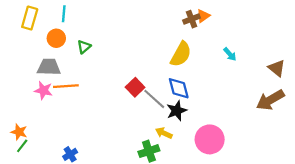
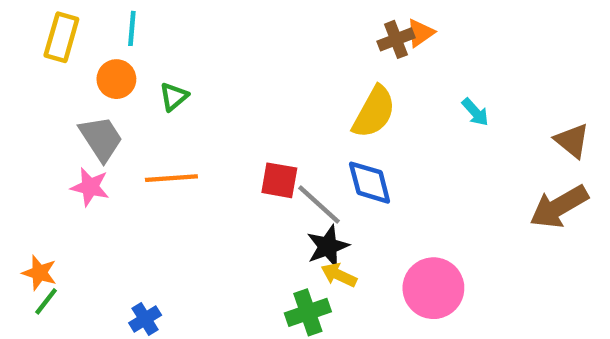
gray trapezoid: (49, 67) -> (101, 138), turned 55
orange line: (66, 86) -> (171, 178), moved
red square: (135, 87) -> (279, 180), turned -36
black star: (177, 111) -> (328, 246), moved

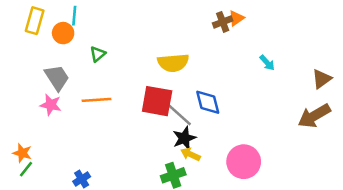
orange circle: (116, 79) -> (63, 33), moved
yellow semicircle: (374, 112) -> (173, 63), moved, turned 56
brown triangle: (572, 141) -> (322, 79), turned 45
red square: (279, 180) -> (157, 101), size x1.5

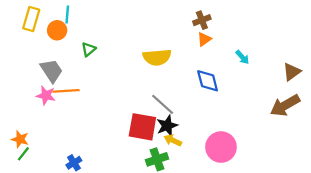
orange triangle: (236, 18) -> (204, 39), moved
orange line: (96, 100) -> (66, 91), moved
red square: (157, 101) -> (142, 127), moved
blue diamond: (208, 102) -> (208, 81), moved

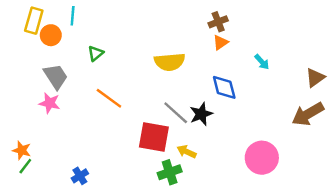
orange circle: (57, 30) -> (51, 35), moved
orange line: (66, 91) -> (109, 98), moved, turned 40
black star: (167, 126) -> (201, 114), moved
pink circle: (221, 147) -> (262, 158), moved

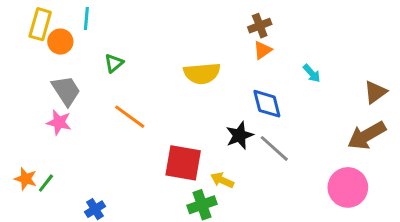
gray line: (176, 113) -> (274, 148), moved
pink circle: (262, 158) -> (348, 187), moved
green line: (25, 166) -> (46, 183), moved

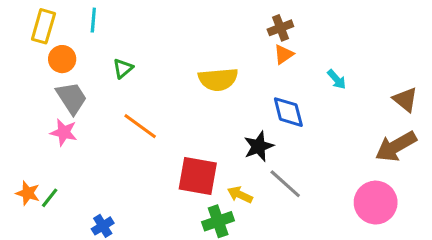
orange circle: (60, 42) -> (62, 59), moved
brown triangle: (375, 92) -> (405, 100), turned -45
gray line: (274, 148) -> (285, 184), moved

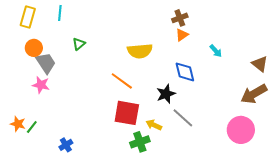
orange circle: (62, 59) -> (34, 48), moved
orange line: (140, 126) -> (122, 81), moved

